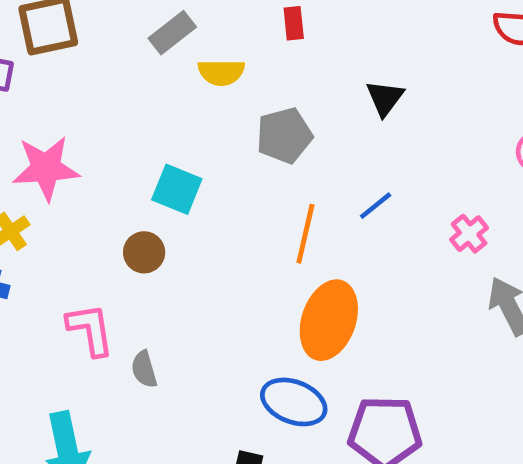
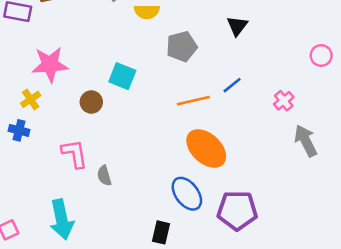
orange line: (305, 234) -> (193, 101), turned 64
brown circle: (144, 252) -> (91, 102), moved
orange ellipse: (329, 320) -> (206, 148), turned -66
blue ellipse: (294, 402) -> (187, 194), turned 32

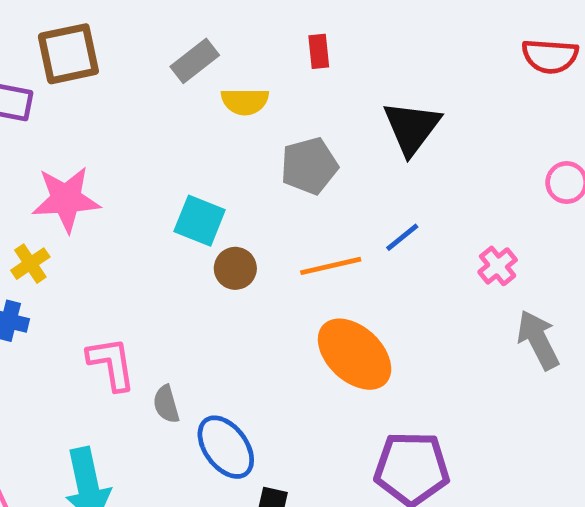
black triangle: (237, 26) -> (412, 128), size x1.5
brown circle: (91, 102) -> (235, 268), moved
blue ellipse: (187, 194) -> (226, 447), moved

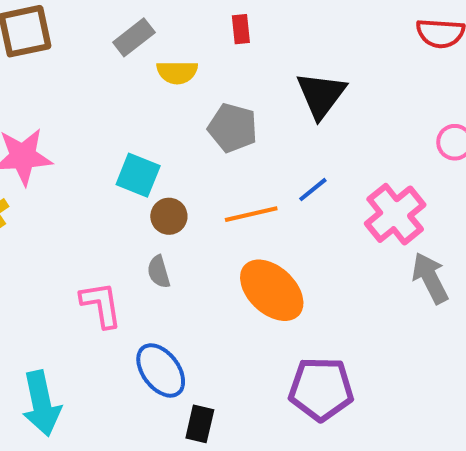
gray pentagon: (309, 166) -> (233, 128), turned 30
pink cross: (498, 266) -> (395, 214), size x1.8
pink L-shape: (111, 364) -> (101, 305), moved
gray semicircle: (166, 404) -> (159, 272), moved

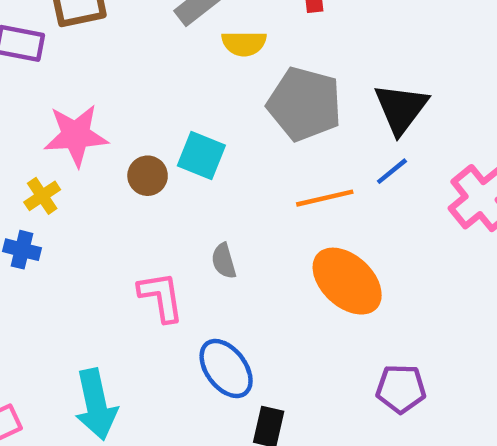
black triangle: (321, 95) -> (401, 108), moved
gray pentagon: (233, 128) -> (305, 104), size x1.4
brown circle: (169, 216) -> (148, 176), moved
purple pentagon: (321, 389) -> (401, 389), size x0.7

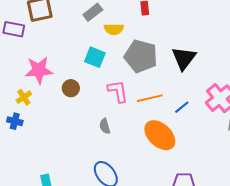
cyan square: (201, 156) -> (95, 57), moved
blue line: (392, 171) -> (182, 107), moved
pink L-shape: (161, 297) -> (118, 91), moved

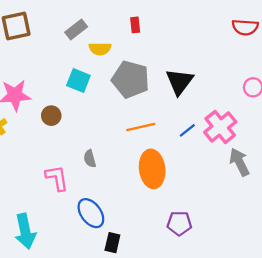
pink L-shape: (118, 91) -> (57, 178), moved
blue line: (182, 107) -> (187, 130), moved
orange ellipse: (160, 135) -> (152, 169), turned 40

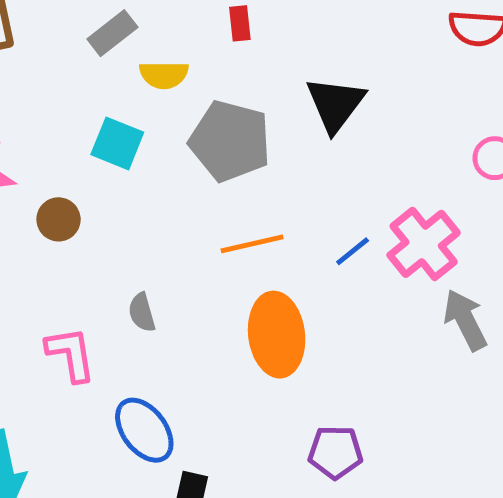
black triangle: (179, 82) -> (335, 104), moved

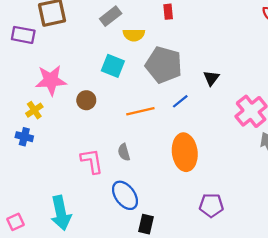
black triangle: (335, 104) -> (211, 78), moved, size x0.6
orange line: (252, 244) -> (140, 111), moved
blue line: (353, 251) -> (180, 101), moved
gray semicircle: (142, 313) -> (124, 152), moved

